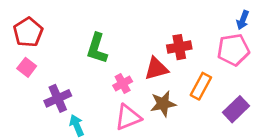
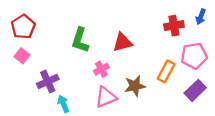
red cross: (179, 47) -> (174, 26), moved
pink pentagon: (233, 50) -> (194, 56), moved
red triangle: (156, 69) -> (123, 42), moved

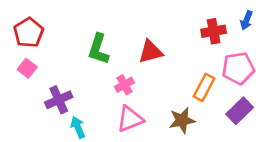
brown star: (135, 86) -> (182, 120), moved

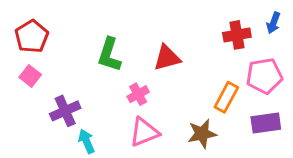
purple rectangle: (240, 111) -> (266, 123), turned 36

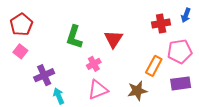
red triangle: (167, 58) -> (113, 39), turned -42

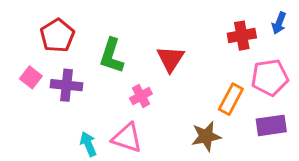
red pentagon: (21, 25) -> (57, 36), moved
purple cross: (44, 75) -> (67, 85), moved, turned 30
pink triangle: (98, 90) -> (127, 138), moved, turned 40

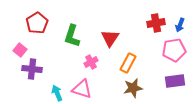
blue arrow: (279, 23) -> (180, 25), moved
purple cross: (67, 85) -> (32, 69), moved
orange rectangle: (231, 99) -> (128, 63), moved

